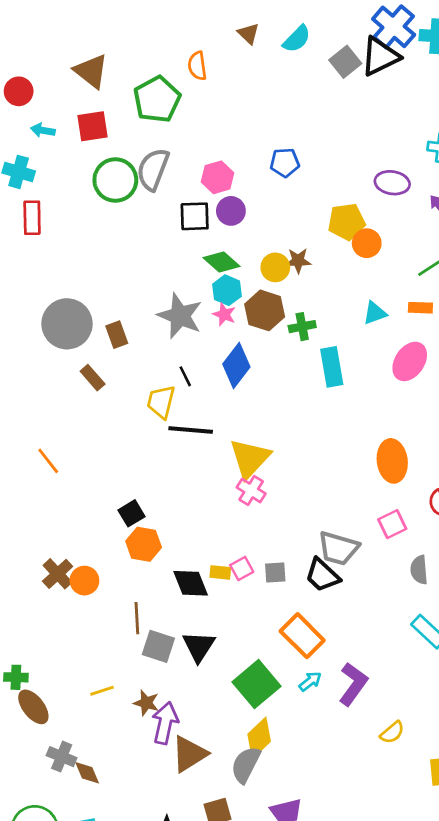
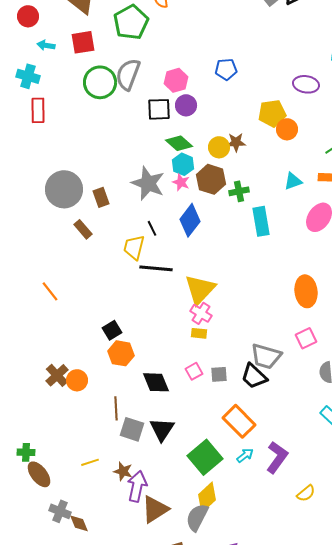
yellow rectangle: (220, 572) -> (199, 333), moved

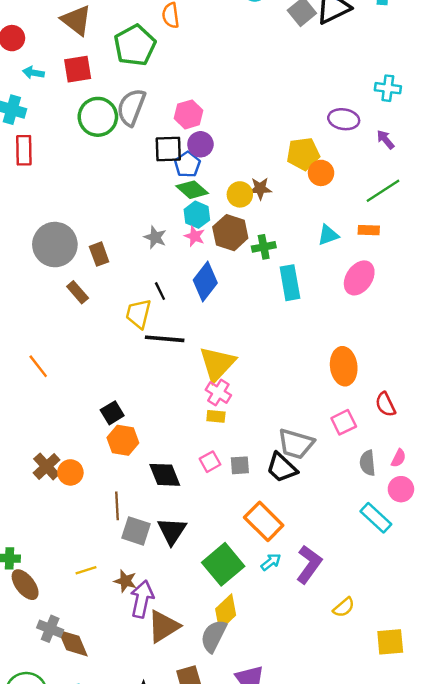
blue pentagon: (226, 69) -> (187, 165), moved, turned -30
gray star: (148, 183) -> (155, 237), size x0.6
brown diamond: (79, 523) -> (73, 643), size x1.4

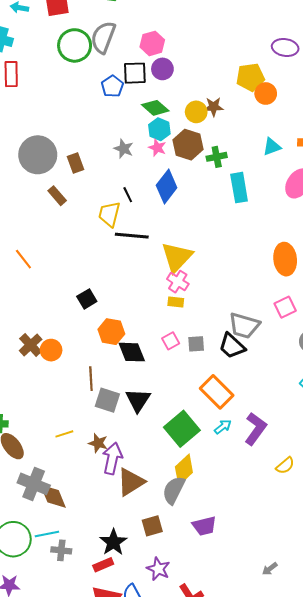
blue pentagon: (187, 165) -> (112, 86), moved
orange hexagon: (123, 440) -> (111, 332), moved
gray cross: (50, 629) -> (34, 484), size x1.4

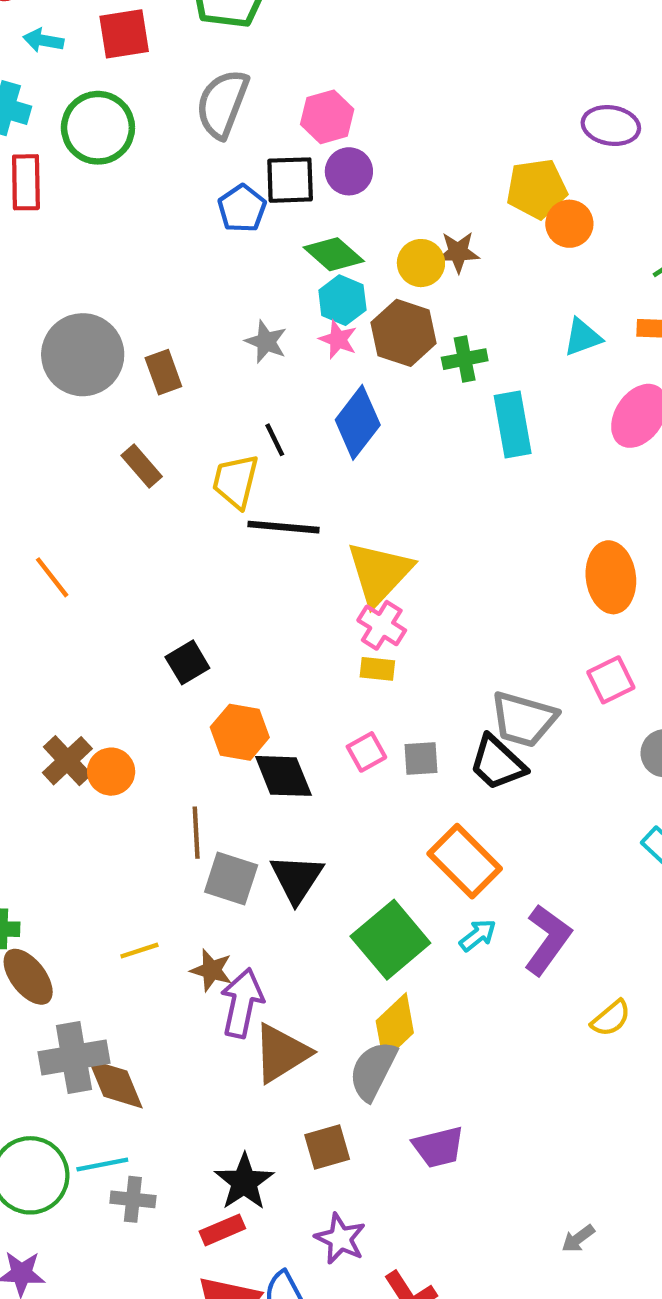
green circle: (75, 45) -> (98, 128), moved
brown rectangle: (57, 196) -> (142, 466), moved
gray cross: (34, 484) -> (74, 1057), turned -32

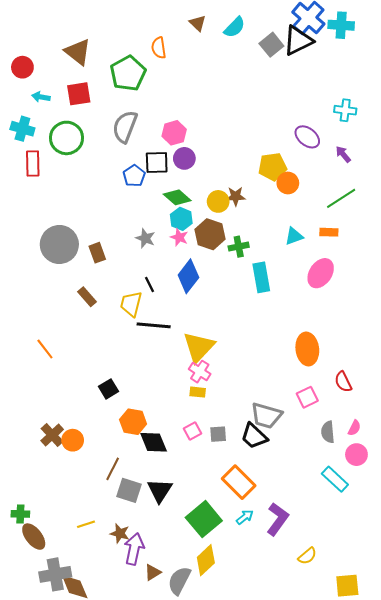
purple ellipse: (611, 126) -> (307, 137), turned 30
brown line: (196, 833) -> (113, 469), turned 30
brown triangle: (281, 1053) -> (153, 572), size x0.6
gray semicircle: (373, 1071) -> (179, 581), moved

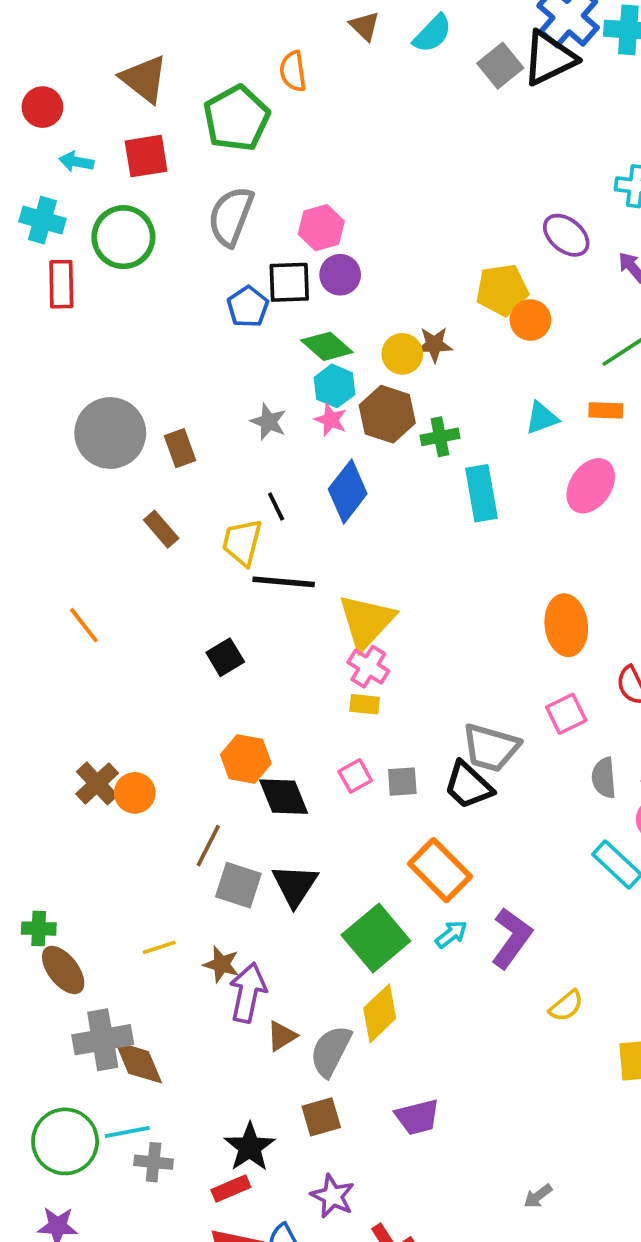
black square: (109, 389) -> (225, 657), moved

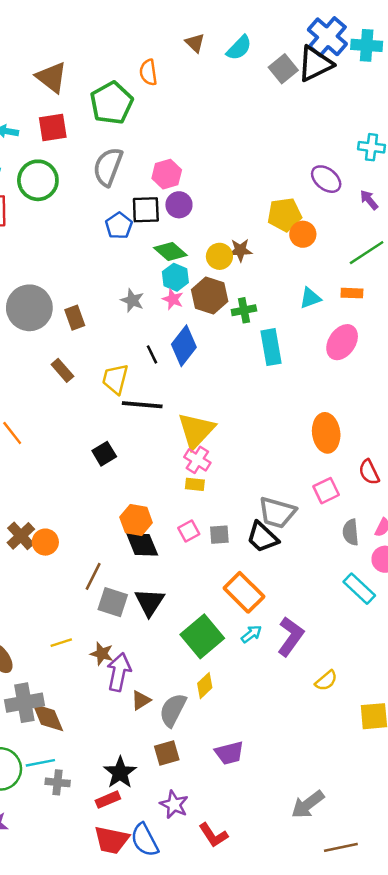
black line: (276, 507) -> (152, 354), moved
orange hexagon: (246, 759) -> (136, 520), moved
yellow diamond: (380, 1013) -> (205, 686), size x0.7
gray arrow: (538, 1196) -> (308, 804), size x1.8

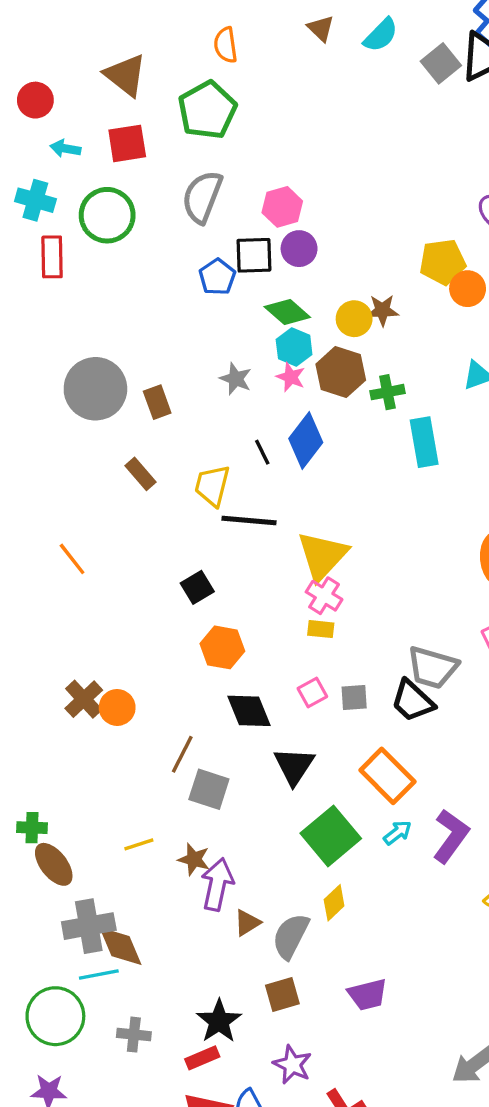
orange semicircle: (148, 72) -> (226, 45), moved
orange hexagon: (136, 520) -> (222, 647), moved
black triangle: (150, 602) -> (294, 766), moved
cyan line: (40, 763) -> (99, 974), moved

